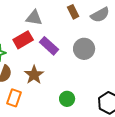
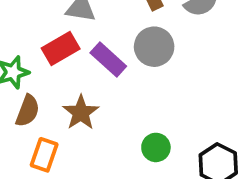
gray circle: (84, 49) -> (154, 47), moved
green circle: (67, 99) -> (156, 147), moved

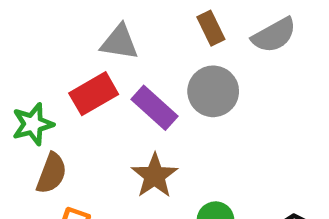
brown star: (81, 113) -> (155, 176), moved

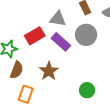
gray triangle: (119, 42) -> (58, 19), moved
brown star: (155, 176) -> (49, 71), moved

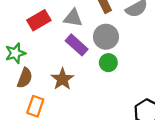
red rectangle: (35, 36) -> (39, 20), moved
green circle: (87, 90) -> (108, 63), moved

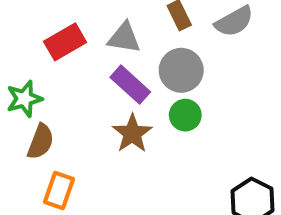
brown star: (62, 79) -> (132, 133), moved

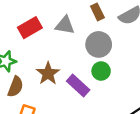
purple rectangle: (130, 85) -> (78, 85), moved
brown star: (132, 133) -> (48, 73), moved

